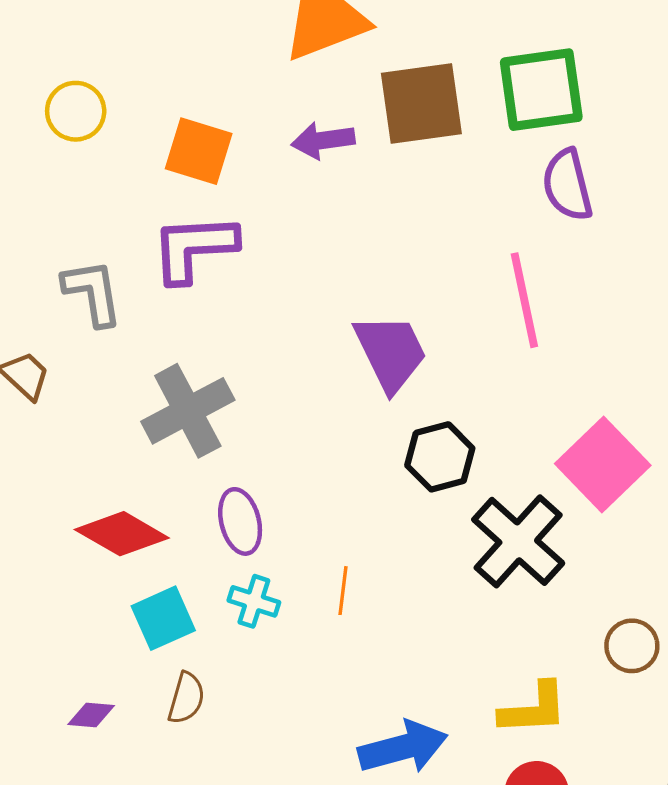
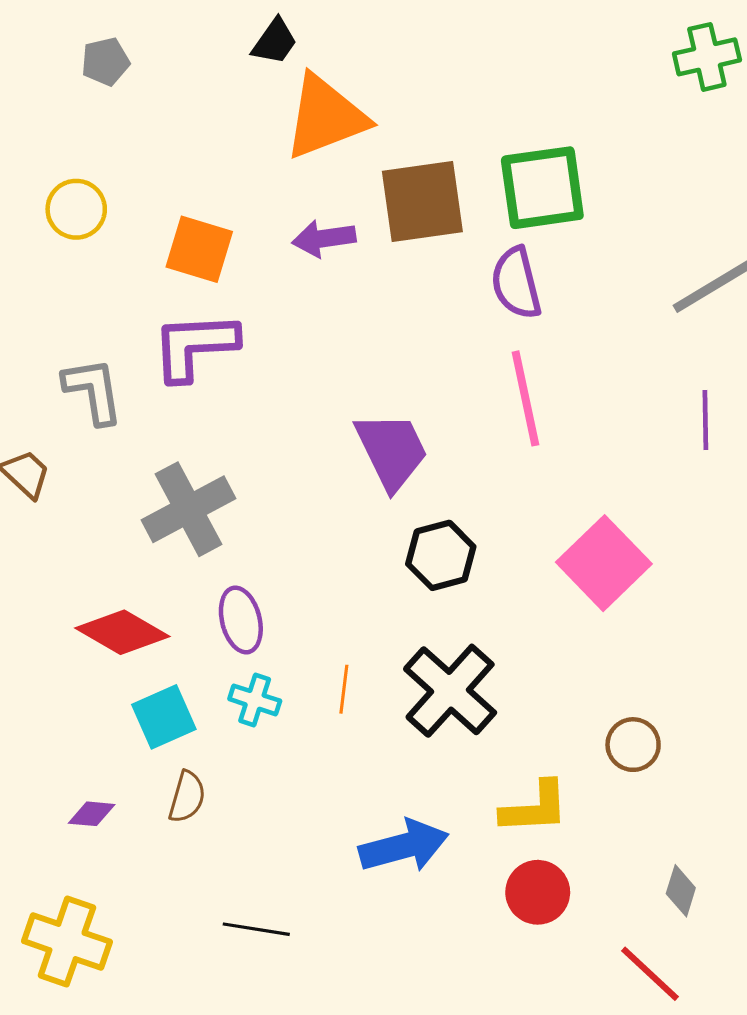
purple semicircle: (567, 185) -> (516, 283), moved
black cross: (518, 541) -> (450, 691), moved

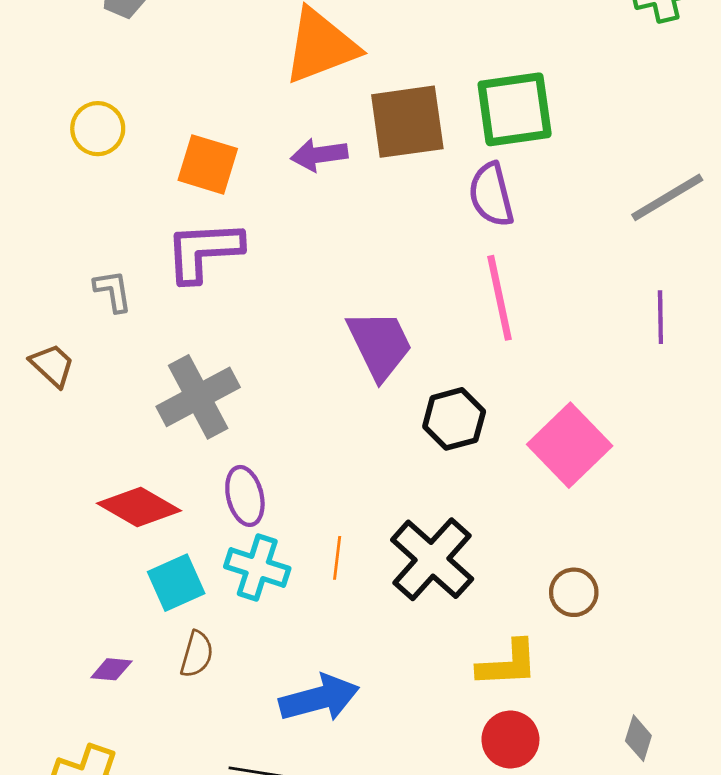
gray L-shape: (93, 391) -> (113, 291), size x0.7
black hexagon: (441, 555) -> (454, 419), moved
cyan cross: (255, 700) -> (257, 568), size x1.4
brown circle: (633, 745) -> (574, 592), moved
blue arrow: (404, 846) -> (319, 698), moved

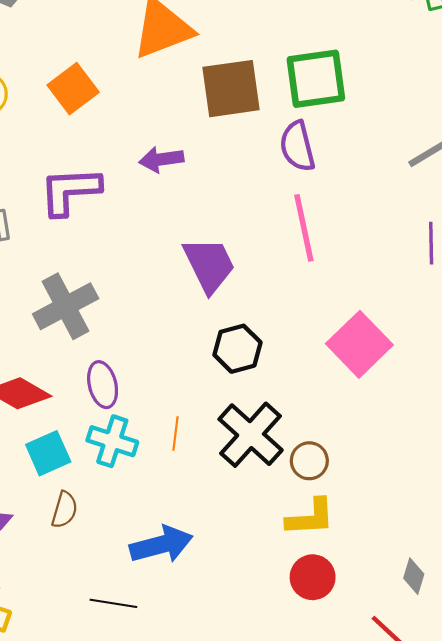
purple arrow: (319, 155) -> (161, 159), moved
orange square: (208, 164) -> (73, 89), moved, turned 36
black hexagon: (454, 419) -> (237, 349), moved
brown circle: (574, 592) -> (309, 461), moved

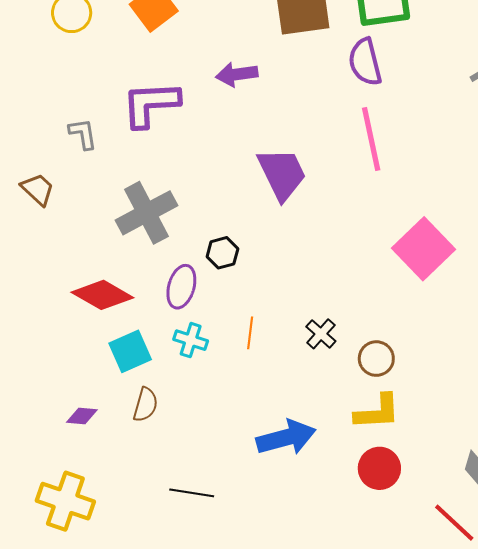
black hexagon: (237, 349) -> (222, 253), moved, size x0.7
purple ellipse: (103, 385) -> (181, 287), turned 30
black cross: (251, 435) -> (321, 334), size x0.5
cyan cross: (112, 441) -> (191, 340), size x0.7
blue arrow: (161, 545) -> (286, 438), moved

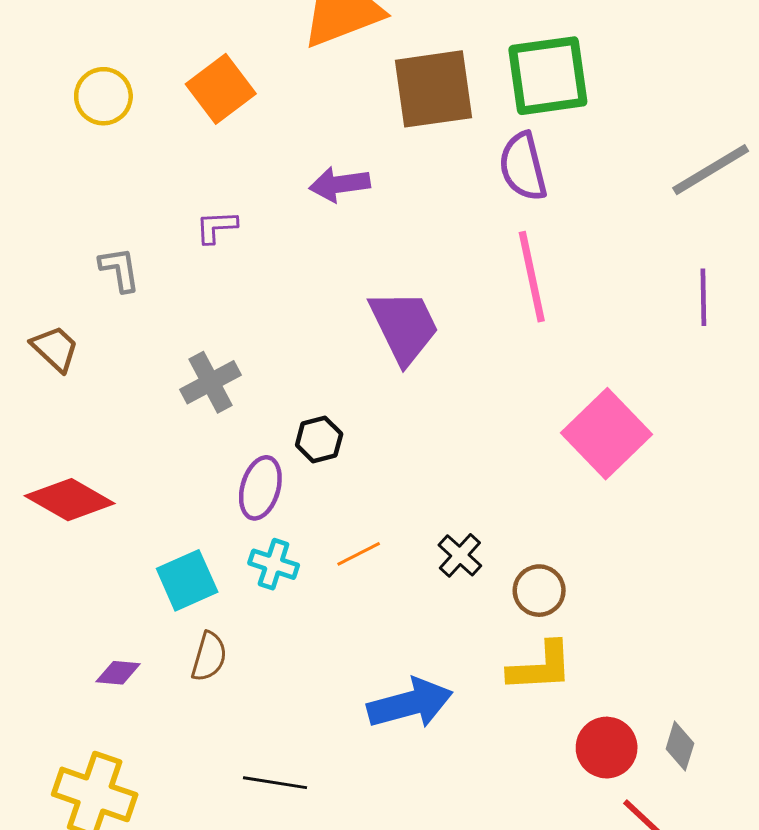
purple L-shape: (151, 104) -> (216, 227), size x0.5
gray cross: (146, 213) -> (210, 382), size x0.7
red diamond: (102, 295) -> (70, 500), moved
orange line: (250, 333) -> (359, 554), turned 56
red circle: (379, 468) -> (607, 748), moved

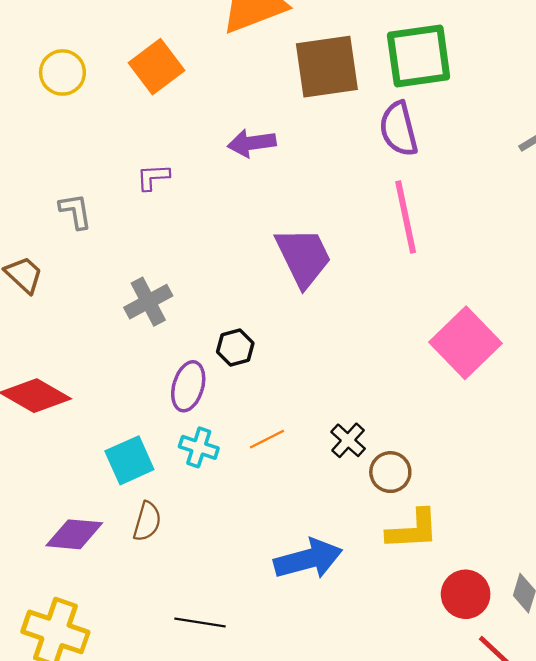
brown circle: (539, 591) -> (390, 472), moved
purple diamond: (118, 673) -> (74, 534), size x1.6

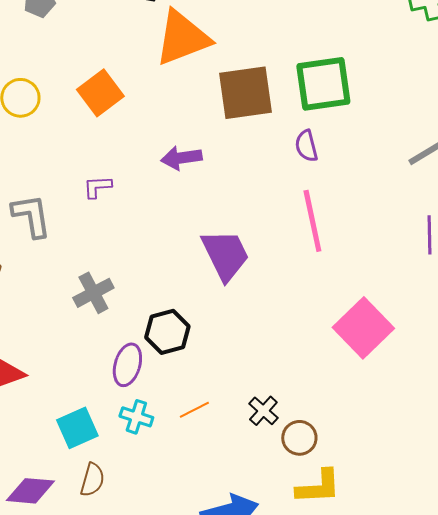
purple semicircle: (399, 129) -> (306, 146), size x0.7
gray L-shape: (75, 211) -> (31, 216), size x1.4
black hexagon: (235, 347) -> (167, 332), size x1.4

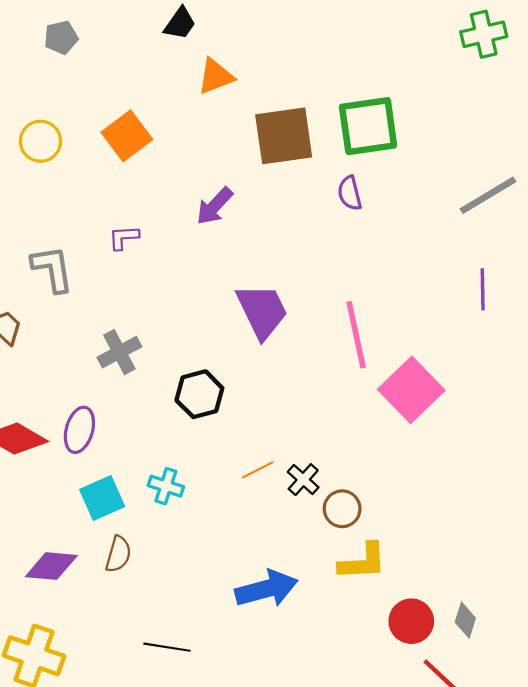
orange triangle: (182, 38) -> (216, 76), size x0.6
purple arrow: (181, 158) -> (215, 206), turned -39
pink line: (312, 221) -> (356, 335), moved
purple ellipse: (127, 365) -> (79, 430), moved
orange line: (194, 410) -> (258, 470), moved

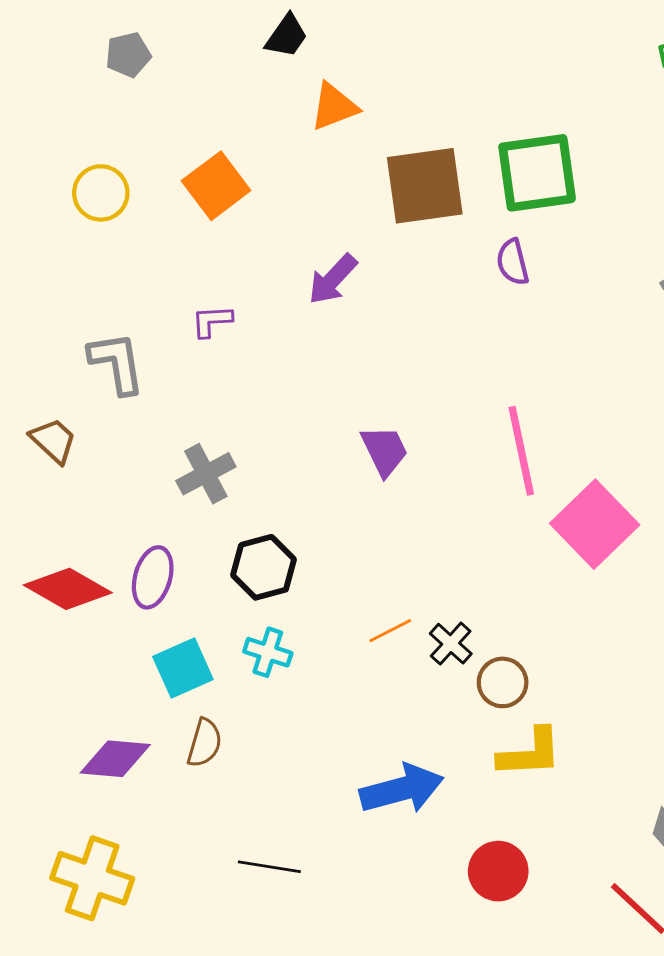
purple trapezoid: (262, 311) -> (384, 451), moved, size x0.7
black hexagon: (199, 394) -> (264, 567), moved
red circle: (411, 621) -> (498, 871), moved

